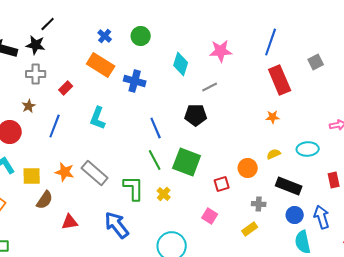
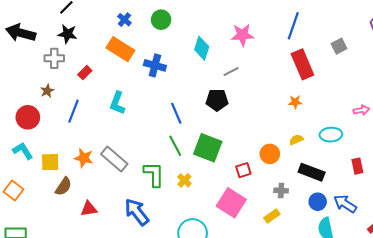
black star: (36, 45) -> (67, 34), moved
pink square: (210, 216) -> (231, 203), size x1.8
blue arrow: (322, 217) -> (345, 204), turned -40

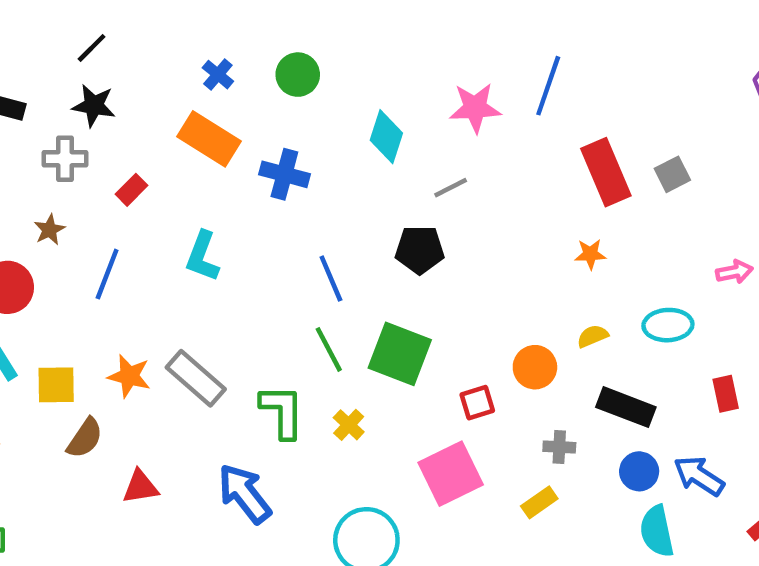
blue line: (293, 26) -> (548, 86), moved
gray square: (339, 46) -> (672, 174), moved
pink square: (231, 203) -> (451, 474), turned 32

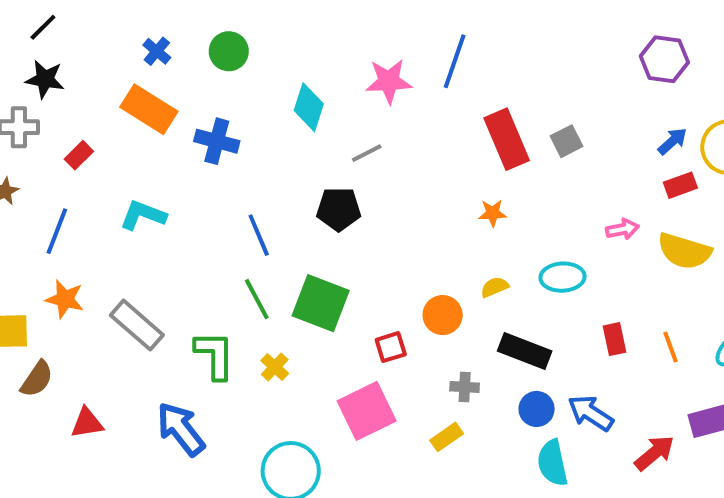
cyan L-shape: (202, 256) -> (143, 215), turned 90
orange star: (129, 376) -> (65, 299), moved

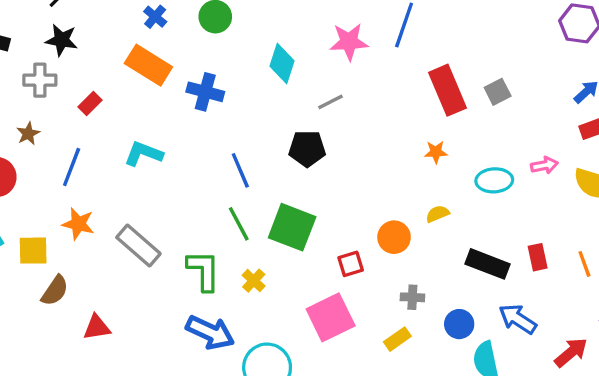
cyan ellipse: (562, 277) -> (494, 180), moved
black rectangle: (525, 351) -> (488, 264), moved
blue circle: (537, 409) -> (459, 324), moved
blue arrow: (181, 429) -> (210, 332), moved, turned 153

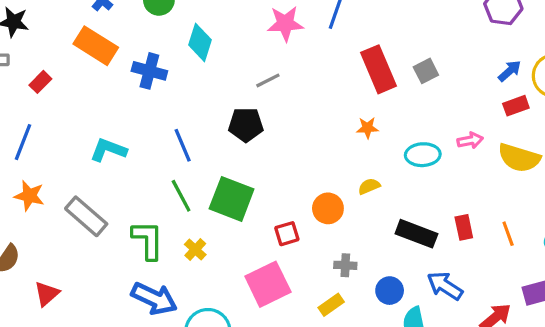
cyan diamond: (282, 63) -> (200, 42), moved
cyan L-shape: (143, 154) -> (108, 150), moved
red triangle: (97, 327) -> (47, 294), turned -32

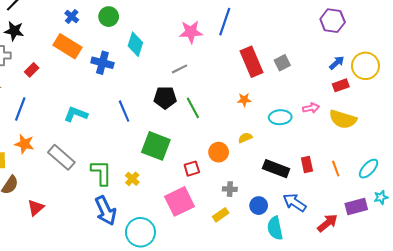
green line: (181, 196) -> (193, 108), moved
blue arrow: (154, 298) -> (106, 211), turned 40

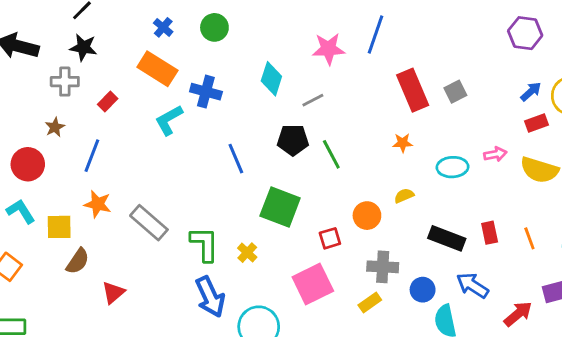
cyan diamond: (135, 44) -> (271, 79), moved
cyan L-shape: (76, 114) -> (169, 120), moved, turned -50
gray cross: (230, 189) -> (383, 267), size x1.5

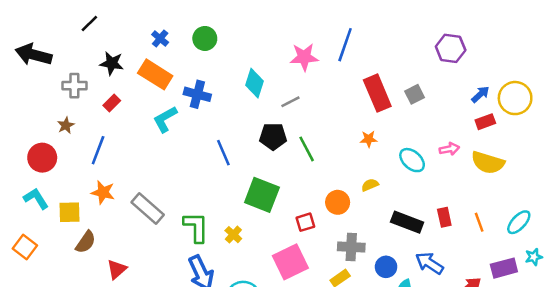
purple hexagon: (525, 33) -> (451, 48), moved
black star: (83, 47) -> (112, 63), moved
cyan ellipse: (452, 167) -> (412, 160), turned 45

